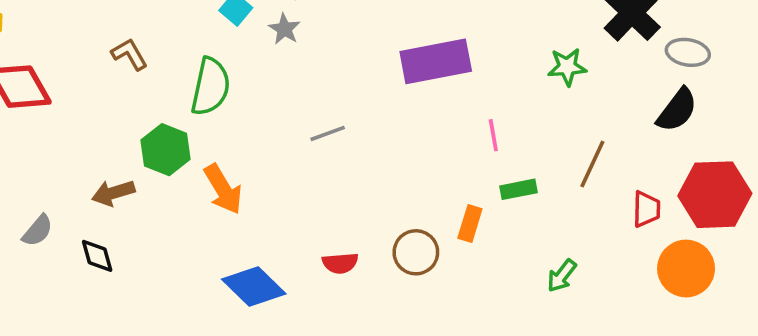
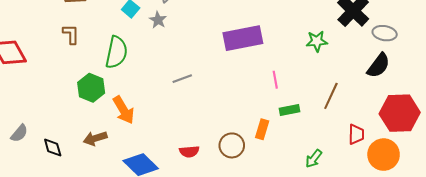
brown L-shape: (129, 54) -> (71, 34), turned 30
brown arrow: (113, 193) -> (95, 138), moved
red trapezoid: (646, 209) -> (356, 134), moved

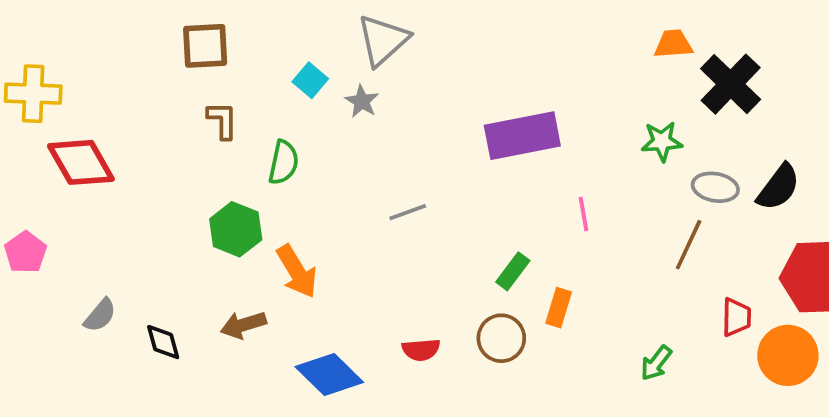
gray ellipse: (385, 33) -> (715, 187), moved
brown L-shape: (71, 34) -> (222, 120), moved
green semicircle: (116, 52) -> (283, 162), size x0.7
green rectangle: (289, 110) -> (513, 271), moved, turned -42

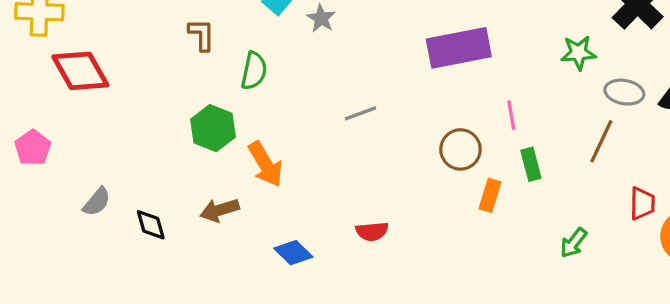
green rectangle: (513, 271) -> (531, 164), moved, turned -52
brown circle: (501, 338) -> (460, 149), moved
blue diamond: (329, 375) -> (293, 253), size x0.7

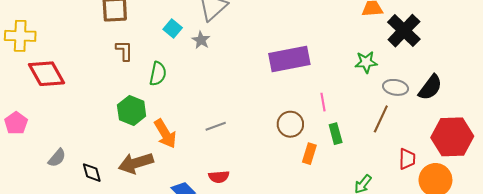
gray line: (360, 113) -> (216, 126), moved
brown arrow: (220, 210) -> (136, 163), size x1.4
red semicircle: (372, 231) -> (219, 177), moved

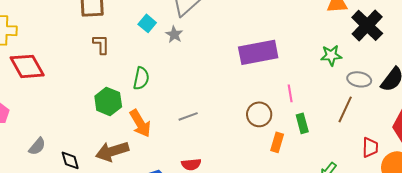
green semicircle: (158, 74) -> (141, 78), moved

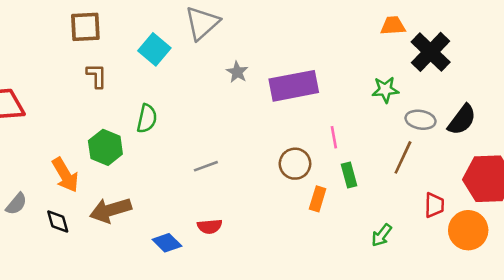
cyan square: (147, 23) -> (154, 49), size x1.4
gray star: (174, 34) -> (237, 72), moved
orange arrow: (140, 123) -> (65, 175), moved

